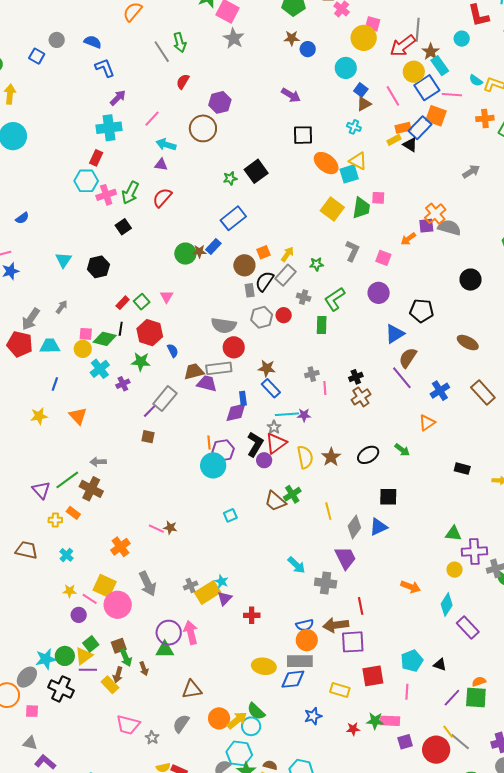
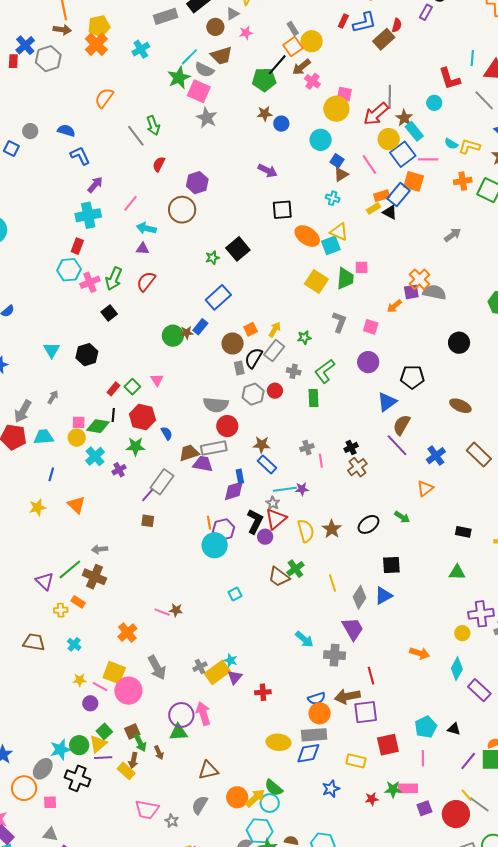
green triangle: (453, 534) -> (457, 572), moved

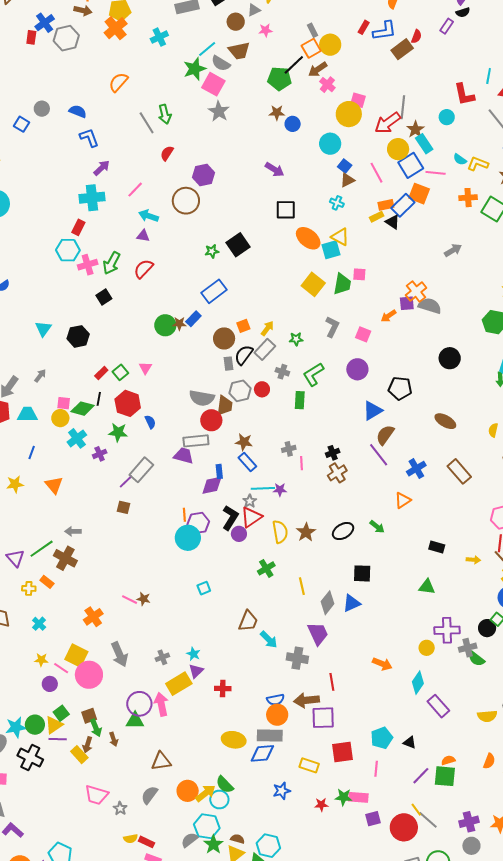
brown trapezoid: (189, 453) -> (225, 406), moved, turned 110
brown trapezoid: (279, 577) -> (248, 621), moved, turned -110
yellow rectangle: (217, 672) -> (179, 684), moved

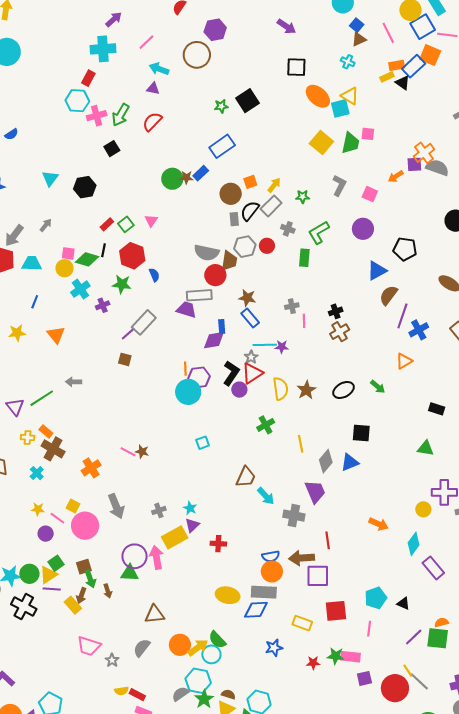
purple line: (379, 455) -> (402, 316), moved, turned 55
brown cross: (65, 558) -> (53, 449), moved
yellow square: (76, 655) -> (73, 506), size x0.6

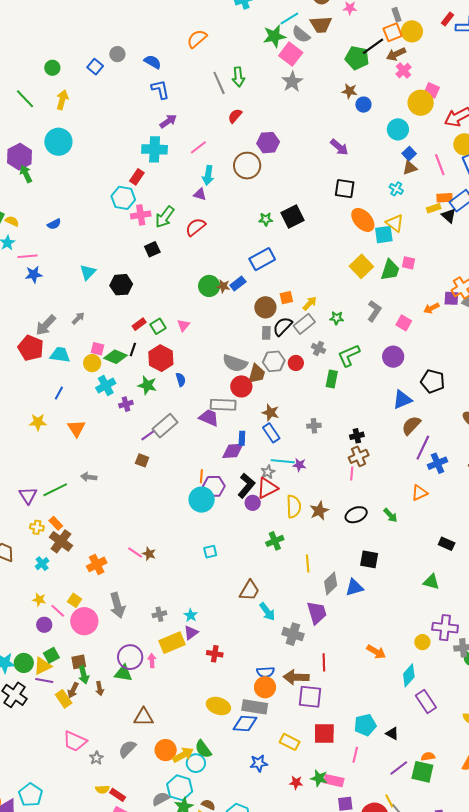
cyan arrow: (159, 69) -> (208, 175), turned -108
pink line: (304, 321) -> (352, 473), moved
pink arrow: (156, 557) -> (152, 661), size x0.6

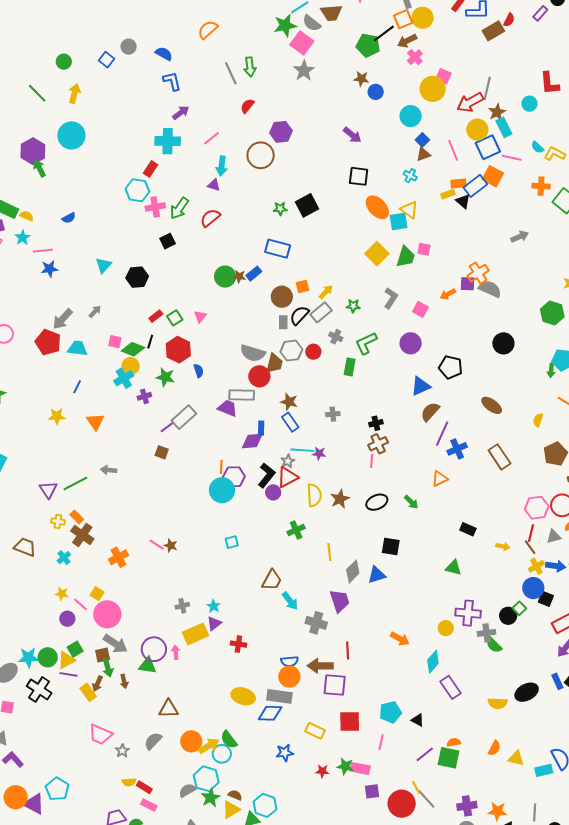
blue rectangle: (262, 259) -> (278, 249), turned 45
yellow circle: (92, 363) -> (131, 366), moved
gray arrow: (117, 605) -> (115, 644), moved, turned -40

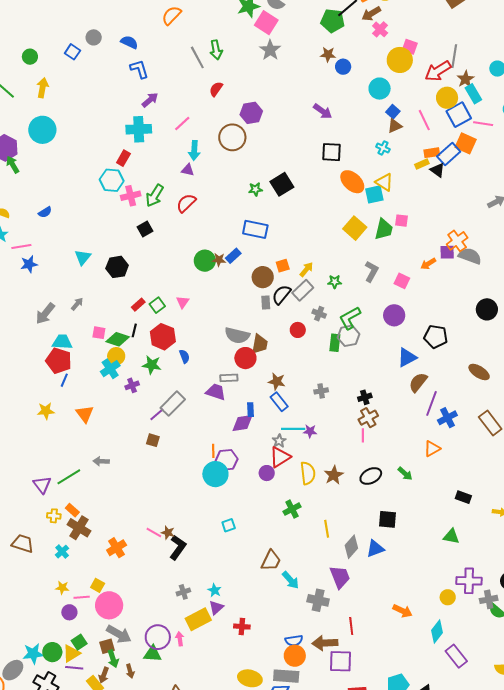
red pentagon: (48, 342) -> (59, 361), moved
gray hexagon: (291, 351) -> (348, 336), moved
gray rectangle: (242, 395) -> (229, 378), size x0.7
black L-shape: (267, 475) -> (178, 547), moved
pink line: (80, 604) -> (82, 597), turned -42

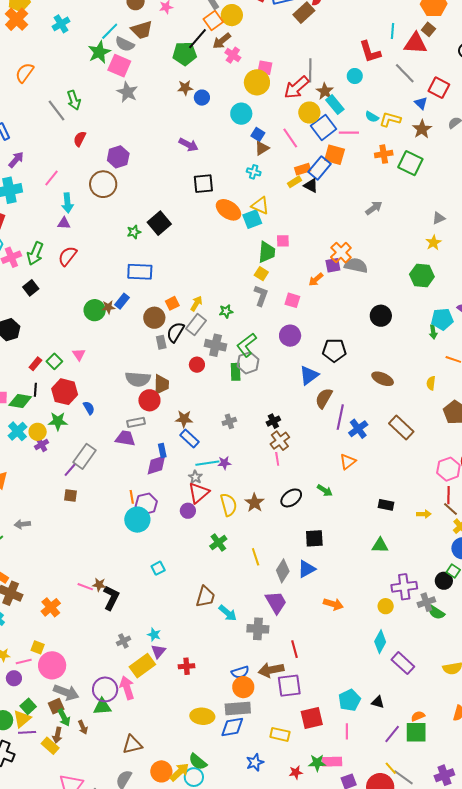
yellow square: (355, 228) -> (261, 274), moved, size x0.6
gray cross: (319, 314) -> (216, 345), size x1.5
yellow circle: (116, 356) -> (38, 432), moved
orange arrow: (403, 611) -> (333, 604), moved
pink arrow: (180, 639) -> (127, 688), size x1.6

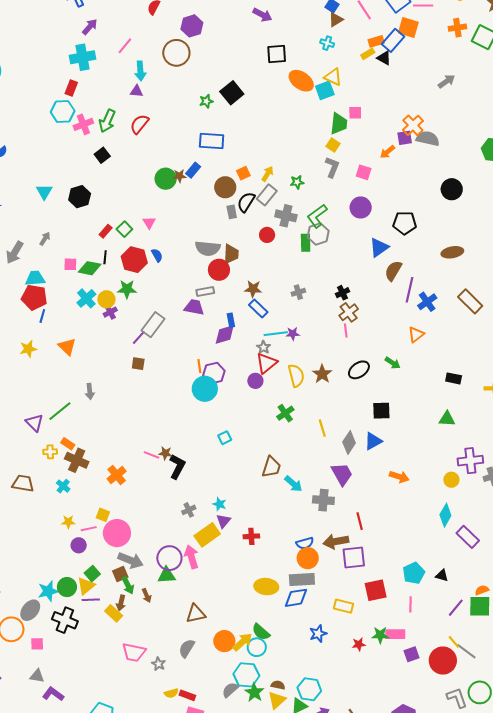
brown ellipse: (383, 379) -> (452, 252), turned -35
blue semicircle: (89, 408) -> (157, 255), moved
gray arrow: (22, 524) -> (90, 391), turned -91

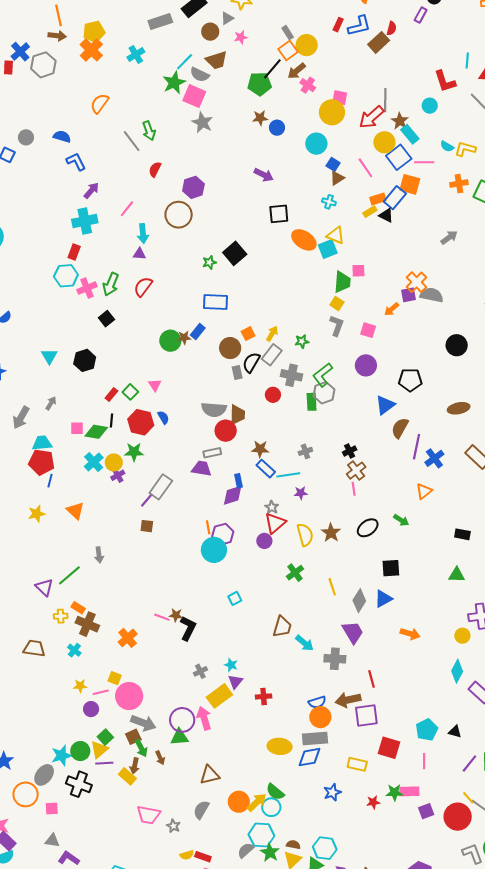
cyan line: (276, 334) -> (288, 475), moved
red square: (376, 590) -> (389, 748), turned 30

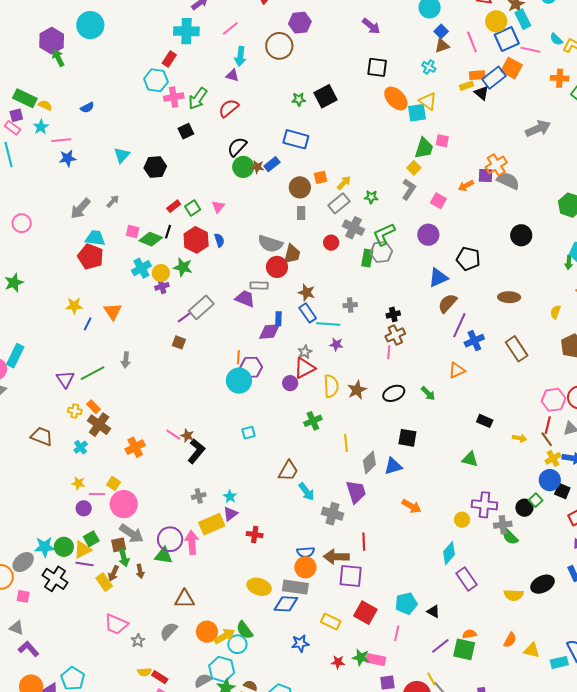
gray arrow: (449, 237) -> (538, 129), size x1.4
black semicircle: (251, 362) -> (237, 147), moved
blue line: (50, 481) -> (88, 324), moved

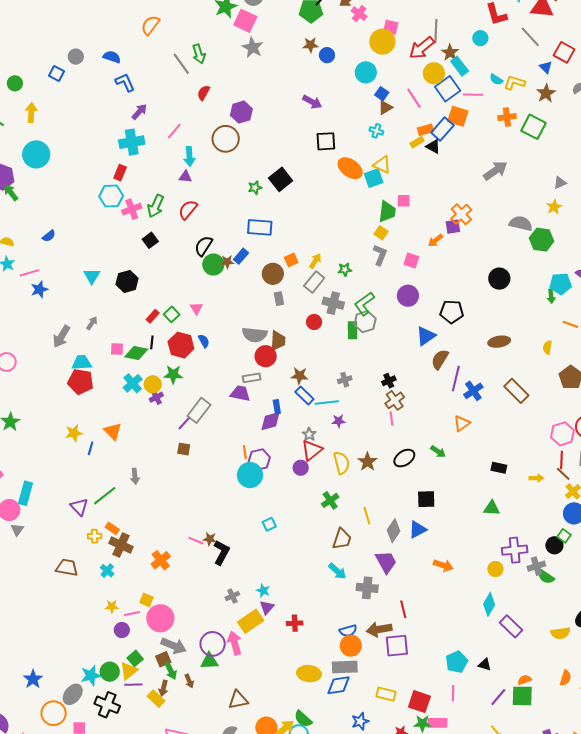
gray semicircle: (508, 181) -> (521, 224), moved
brown trapezoid: (288, 471) -> (342, 539), moved
red square: (365, 613) -> (419, 702), moved

